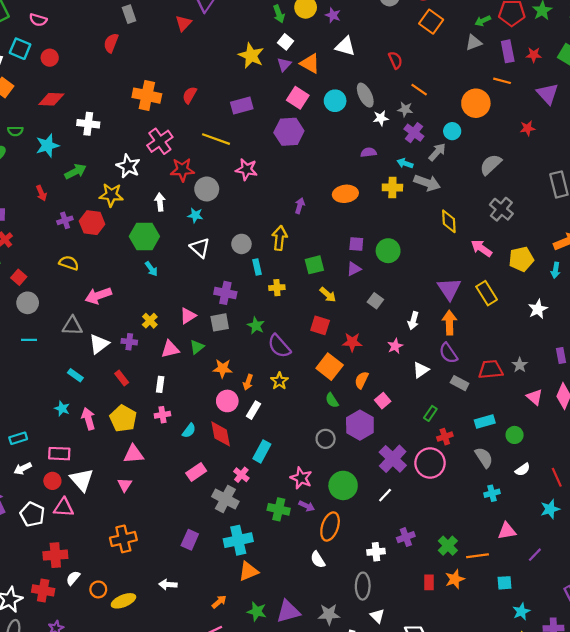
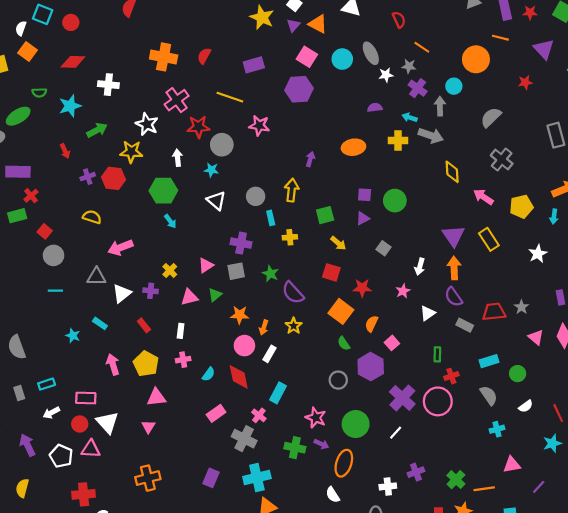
gray arrow: (437, 152) -> (440, 106), turned -42
cyan star: (62, 408) -> (73, 336), moved
green rectangle: (430, 413) -> (437, 354), turned -32

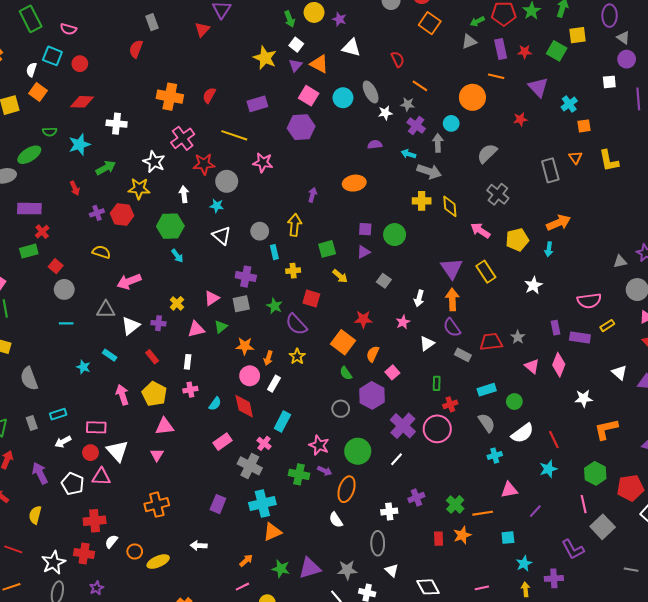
yellow cross: (398, 141) -> (422, 201), moved
red square: (331, 272) -> (311, 299), moved
white semicircle: (526, 406) -> (522, 433), size x1.6

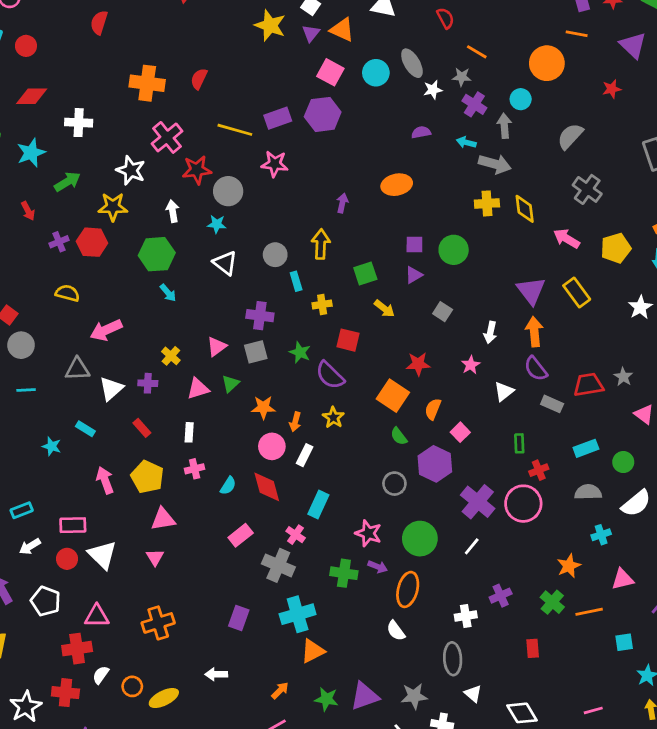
purple rectangle: (257, 104) -> (278, 118), moved
gray semicircle: (487, 423) -> (588, 492), turned -54
pink triangle: (101, 477) -> (97, 616), moved
orange star: (462, 535) -> (569, 566), moved

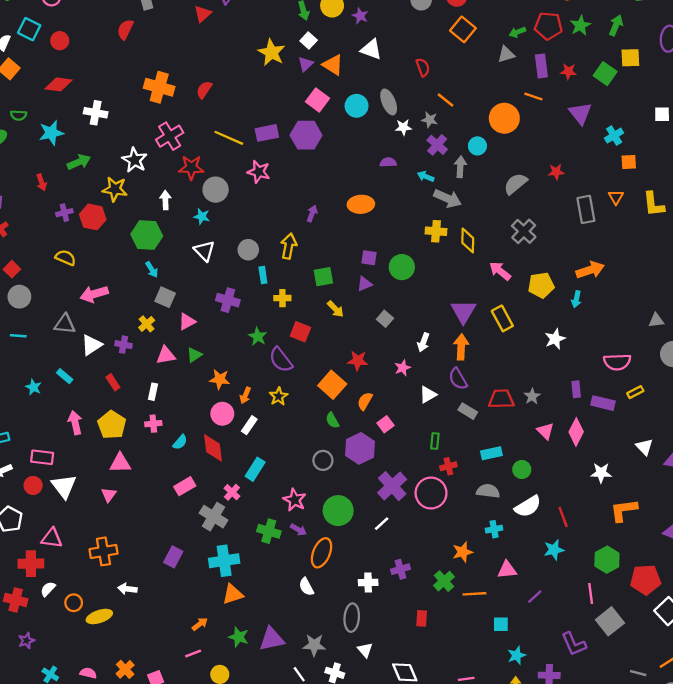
red star: (612, 89) -> (556, 172), moved
gray square: (256, 352) -> (165, 297), moved, turned 30
white arrow: (216, 674) -> (127, 589), moved

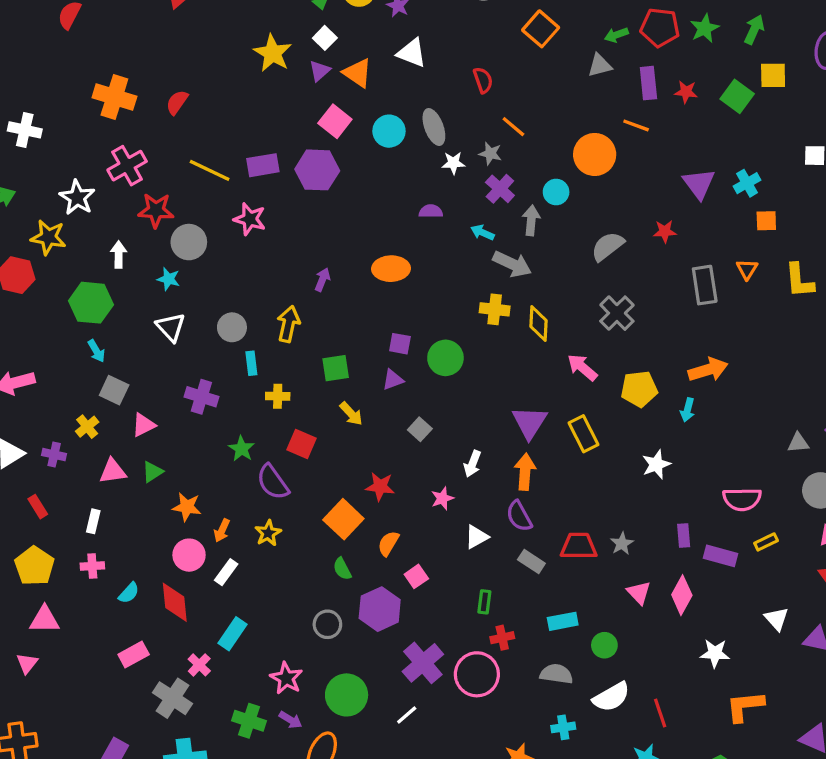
purple triangle: (580, 113) -> (699, 184), moved

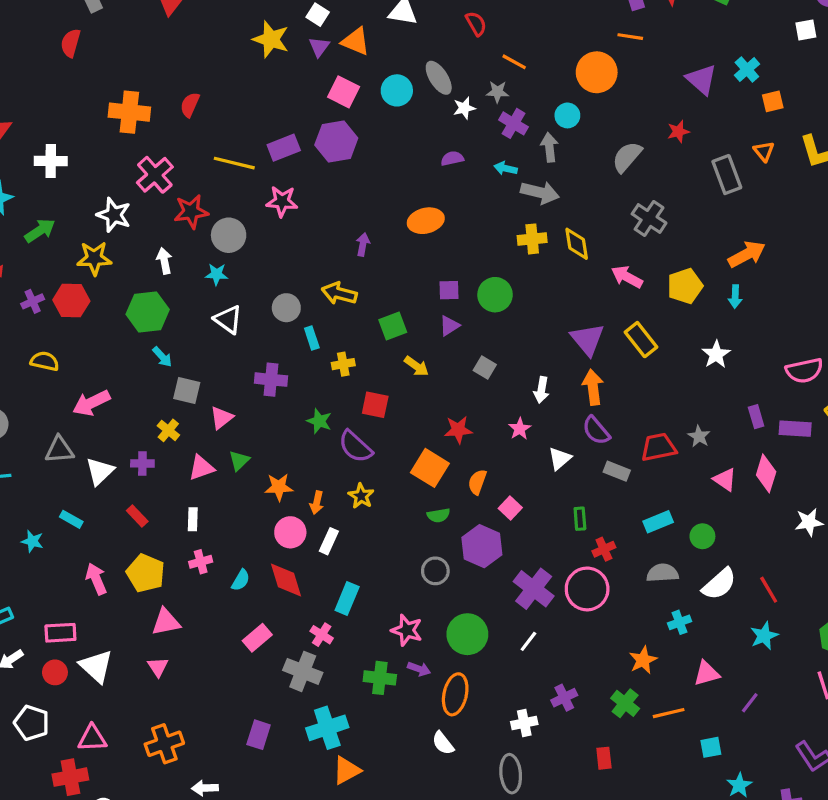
yellow arrow: (288, 324) -> (339, 293), turned -76
green semicircle: (342, 569) -> (438, 515), turned -60

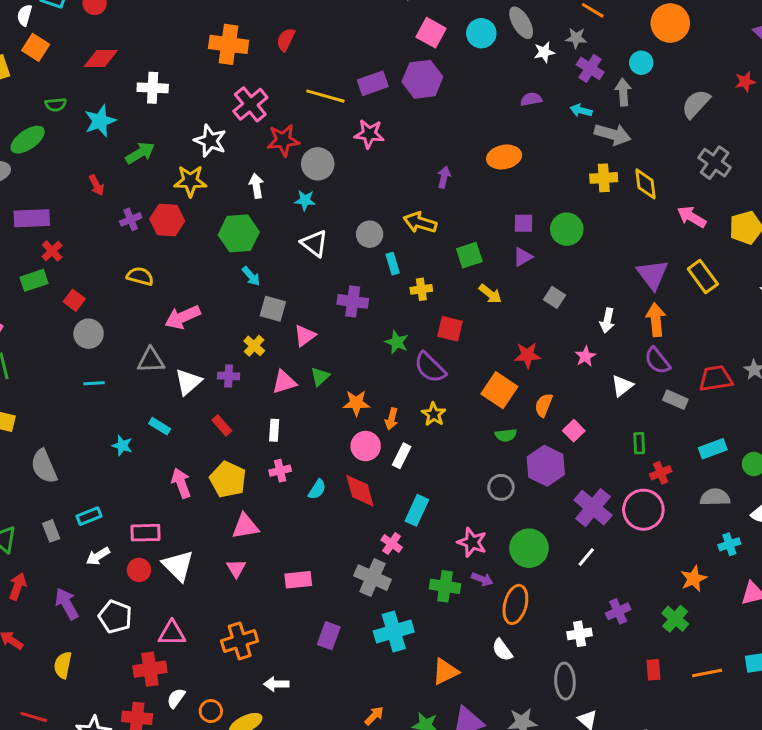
pink rectangle: (257, 638) -> (298, 580), moved, turned 32
orange line: (669, 713) -> (707, 673), moved
orange triangle: (347, 770) -> (445, 671), moved

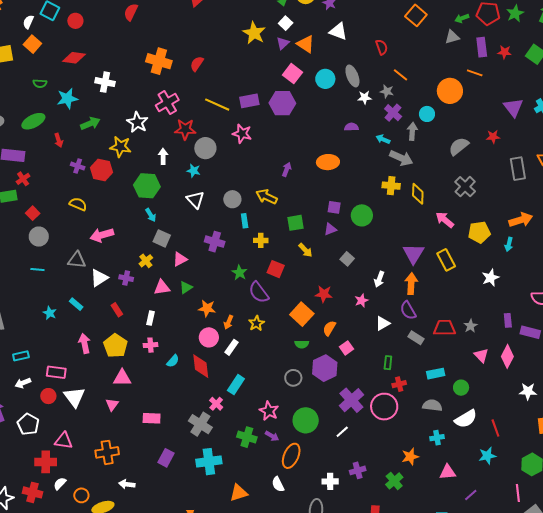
green ellipse: (28, 140) -> (33, 121), moved
purple cross: (131, 219) -> (78, 166), turned 32

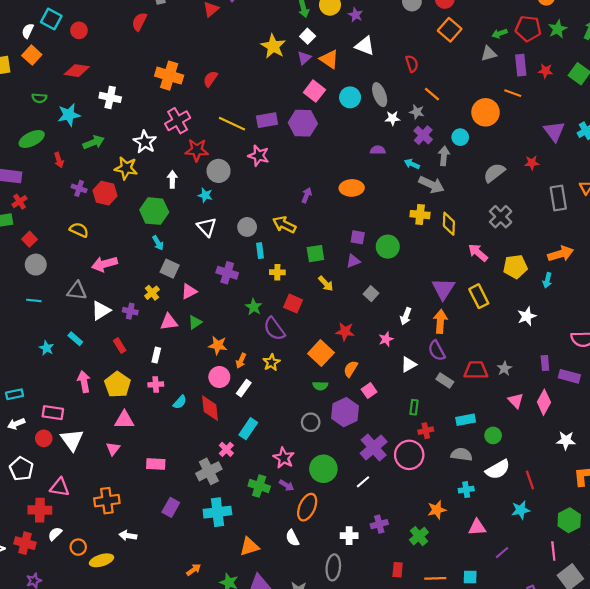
gray cross: (200, 424) -> (209, 471), turned 30

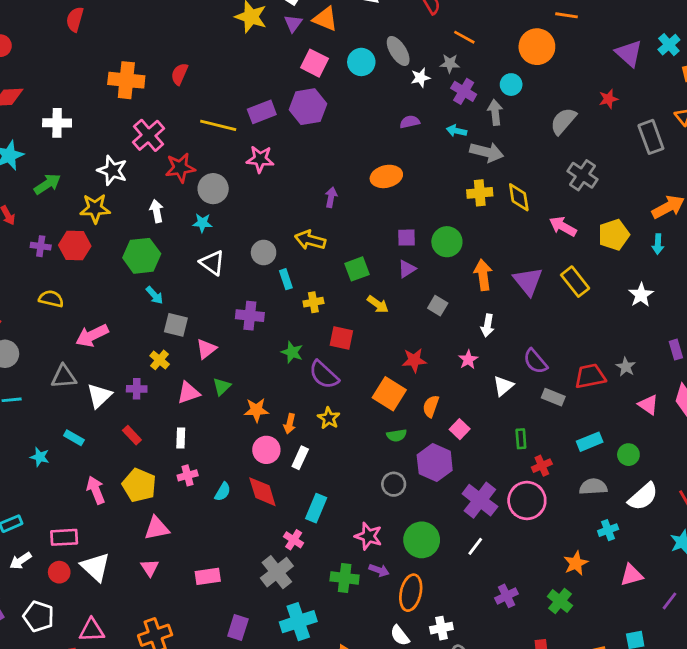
orange arrow: (440, 321) -> (483, 275), moved
white cross: (349, 536) -> (441, 628), moved

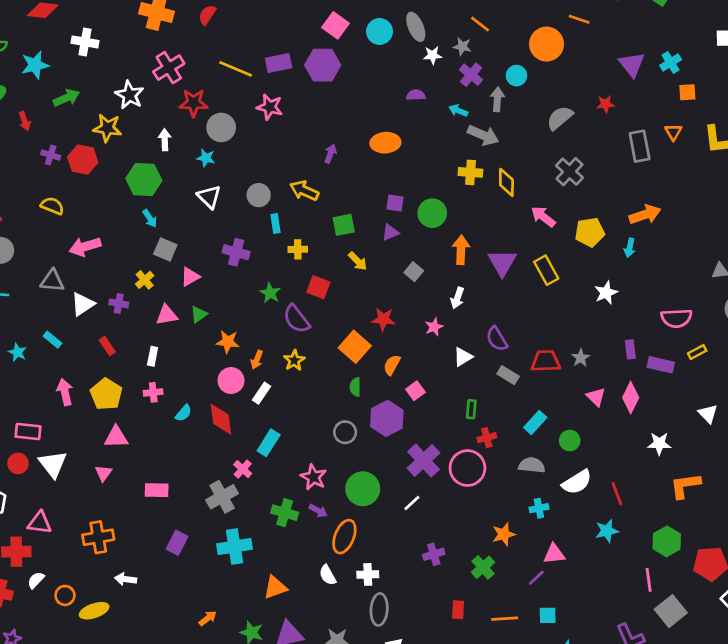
green semicircle: (397, 435) -> (355, 387), turned 90
cyan rectangle: (590, 442) -> (535, 422), turned -35
purple line: (669, 601) -> (536, 578), moved

